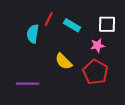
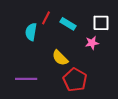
red pentagon: (95, 72) -> (75, 80), moved

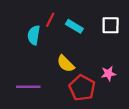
pink star: (92, 43) -> (108, 74), moved

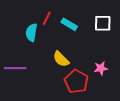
purple line: (28, 87) -> (15, 68), moved

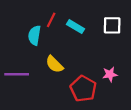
yellow semicircle: (61, 59) -> (54, 64), moved

